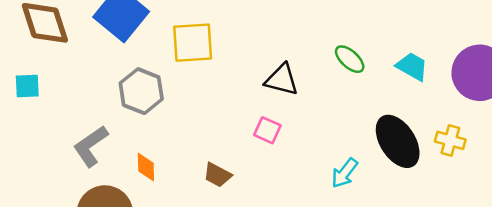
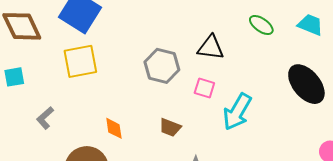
yellow square: (193, 43) -> (80, 61), moved
gray hexagon: (141, 91) -> (162, 66), moved
gray L-shape: (91, 146) -> (45, 118), moved, size x0.7
cyan arrow: (345, 173) -> (237, 112), moved, size x1.5

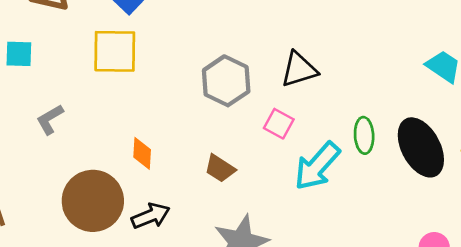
green ellipse: (261, 25) -> (364, 135), moved, turned 40
black triangle: (211, 47) -> (299, 69), turned -36

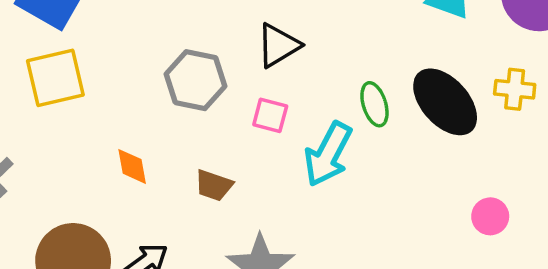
orange diamond: (142, 153) -> (132, 166), moved

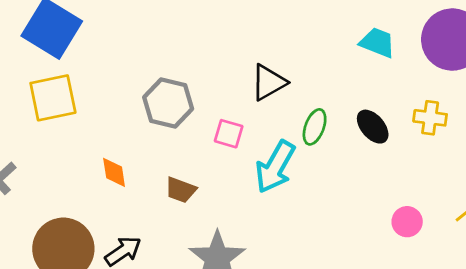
black triangle: (278, 45) -> (269, 82), moved
black ellipse: (445, 102) -> (373, 127), size x0.6
green ellipse: (374, 104) -> (315, 127), turned 36

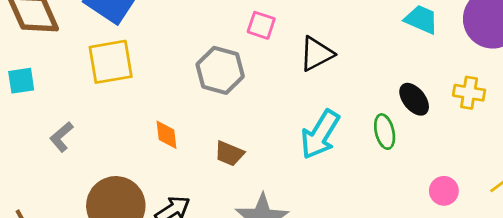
green ellipse: (315, 127) -> (385, 132), moved, turned -36
pink square: (229, 134) -> (261, 25), moved

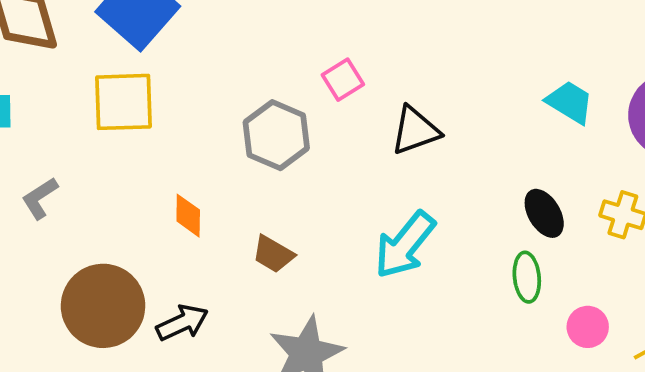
pink square: (261, 25) -> (343, 80), turned 32
green ellipse: (385, 132) -> (527, 277), moved
pink circle: (444, 191) -> (588, 327), moved

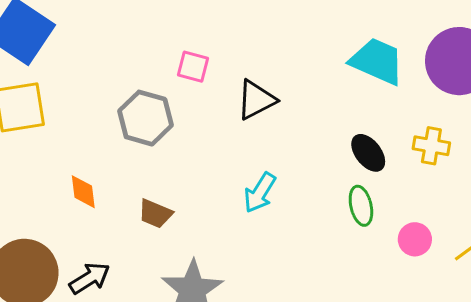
pink square: (343, 80) -> (193, 67), turned -36
cyan trapezoid: (570, 102) -> (377, 61), size x1.4
cyan arrow: (405, 245) -> (260, 193), size x0.7

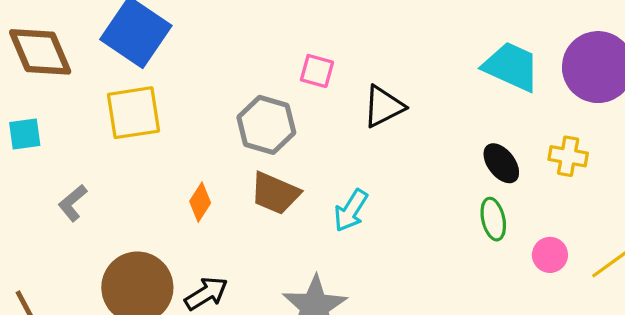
orange diamond: (83, 192) -> (200, 202), turned 39
cyan arrow: (260, 193) -> (351, 210), moved
brown trapezoid: (155, 214) -> (275, 193), moved, size x1.4

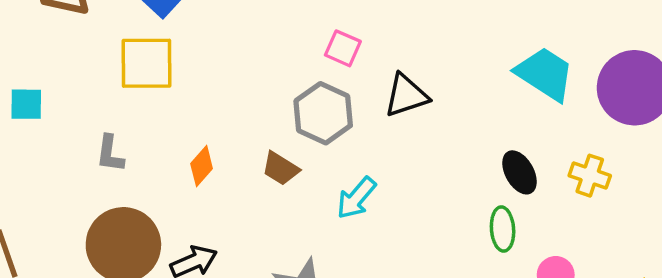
gray hexagon: (266, 125) -> (323, 113), moved
cyan square: (25, 134) -> (26, 104), moved
brown trapezoid: (275, 193) -> (281, 168), size x0.7
gray L-shape: (73, 203) -> (110, 154), moved, turned -51

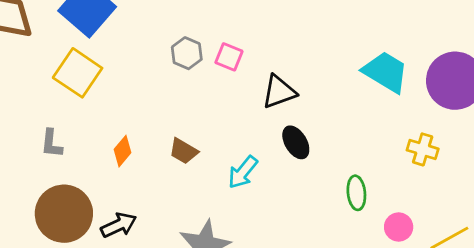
yellow square: (146, 63) -> (78, 73), turned 36
gray hexagon: (323, 113) -> (187, 53), moved, size x0.7
black ellipse: (519, 172) -> (296, 142), moved

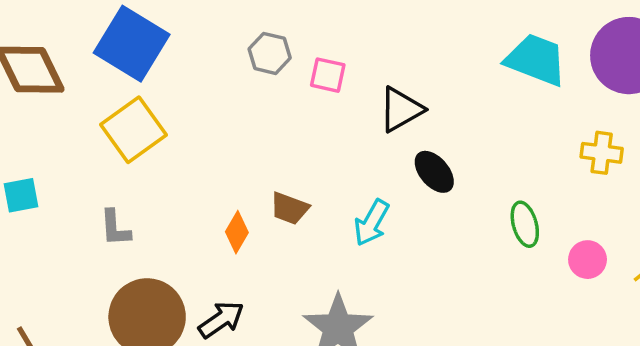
gray hexagon: (187, 53) -> (270, 53), moved
yellow square: (78, 73) -> (133, 130), turned 30
orange diamond: (122, 151) -> (237, 232), moved

